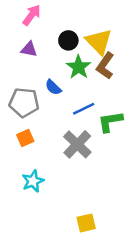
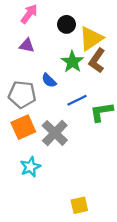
black circle: (68, 40) -> (66, 24), moved
yellow triangle: (99, 42) -> (91, 38), turned 40
orange square: (25, 138) -> (23, 127), size x1.5
gray cross: (77, 144) -> (55, 133), moved

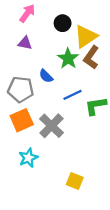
yellow square: (79, 205) -> (75, 181), moved, turned 35

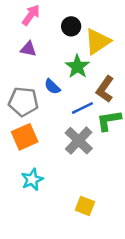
brown L-shape: (91, 57) -> (105, 89), moved
gray cross: (52, 126) -> (79, 141), moved

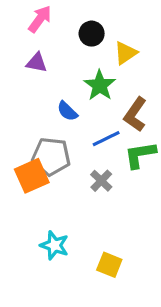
yellow triangle: (97, 41) -> (126, 53), size x0.7
gray pentagon: (23, 102) -> (51, 156), moved
gray cross: (79, 141) -> (101, 181), size x0.6
cyan star: (32, 180) -> (54, 245), moved, turned -30

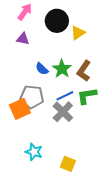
black circle: (92, 34) -> (57, 21), size x1.5
green star: (100, 85) -> (62, 69), moved
blue line: (106, 139) -> (65, 96), moved
gray cross: (101, 181) -> (63, 112), size x1.5

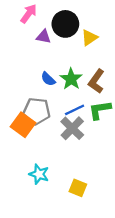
purple triangle: (23, 39) -> (44, 37), moved
orange square: (20, 109) -> (23, 125), turned -30

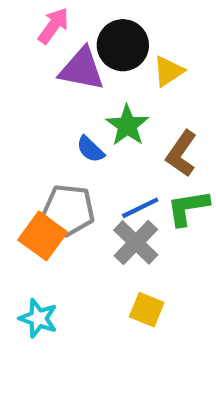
purple triangle: (44, 37) -> (82, 69), size x1.6
green star: (71, 79) -> (127, 125), moved
cyan star: (39, 174) -> (38, 318), moved
yellow square: (78, 188) -> (147, 310), moved

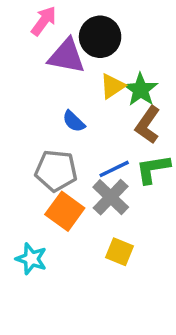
yellow triangle: (168, 71) -> (112, 86), moved
green star: (127, 125) -> (141, 90), moved
orange square: (43, 236) -> (65, 211), moved

